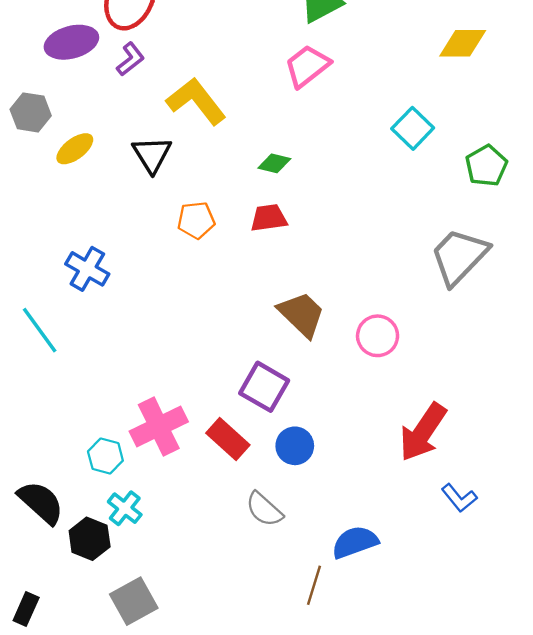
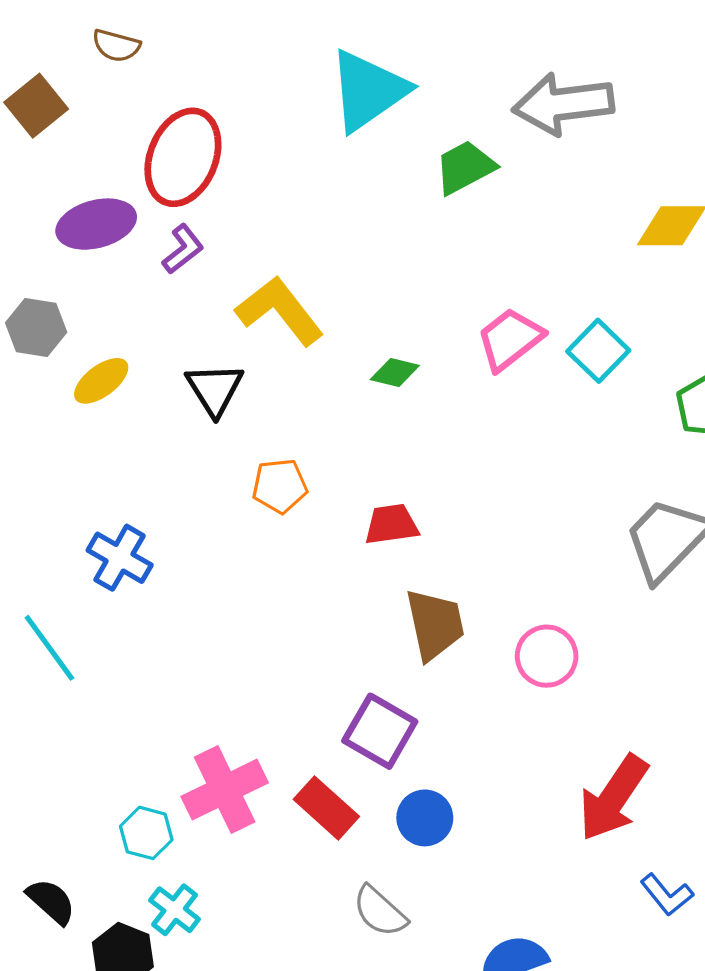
pink trapezoid: (307, 66) -> (510, 339), moved
green diamond: (274, 163) -> (395, 373), moved
red trapezoid: (269, 218) -> (391, 524), moved
brown trapezoid: (302, 314) -> (435, 624), turned 34
black semicircle: (41, 502) -> (51, 901), size x0.7

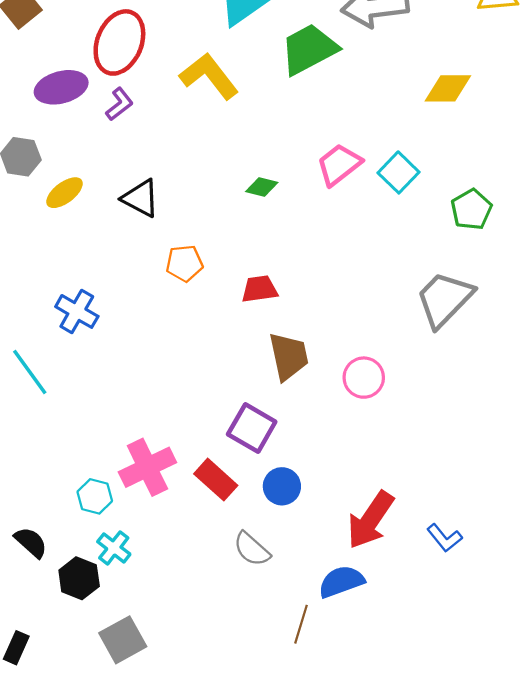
green trapezoid: (465, 167) -> (309, 49), size x1.4
yellow L-shape: (280, 311) -> (209, 76), moved
black triangle: (215, 389) -> (141, 198), turned -30
red arrow: (613, 798) -> (370, 520), moved

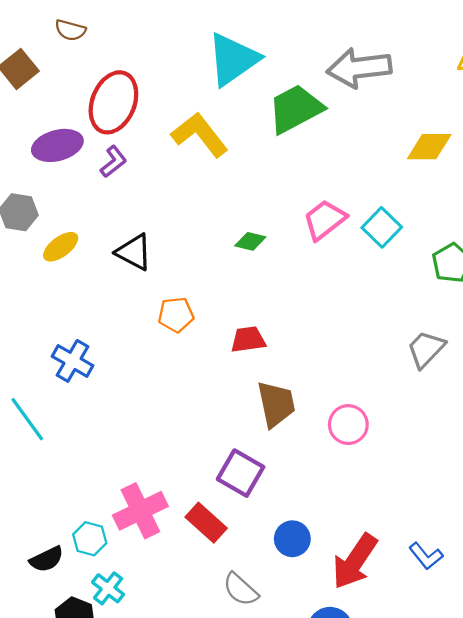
gray trapezoid: (444, 299) -> (426, 349), size x0.7
blue circle: (282, 486) -> (292, 539), moved
blue L-shape: (444, 538) -> (426, 556), moved
black semicircle: (31, 542) -> (47, 559), moved, turned 112

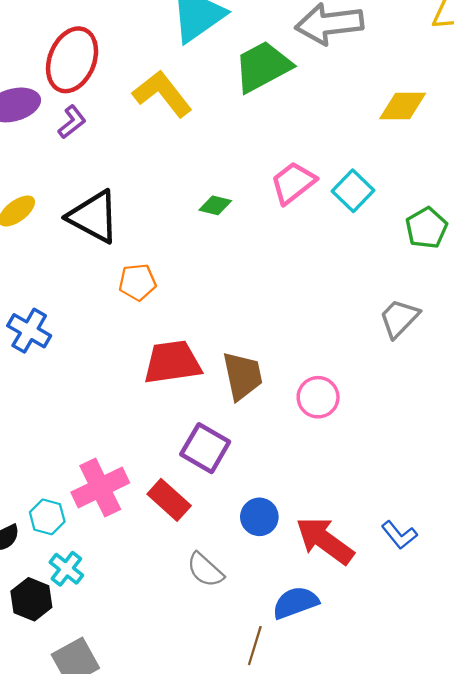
black triangle: (134, 252) -> (93, 217), size x1.4
red trapezoid: (248, 339) -> (172, 362), moved, size x1.6
red arrow: (355, 561) -> (325, 541), turned 92

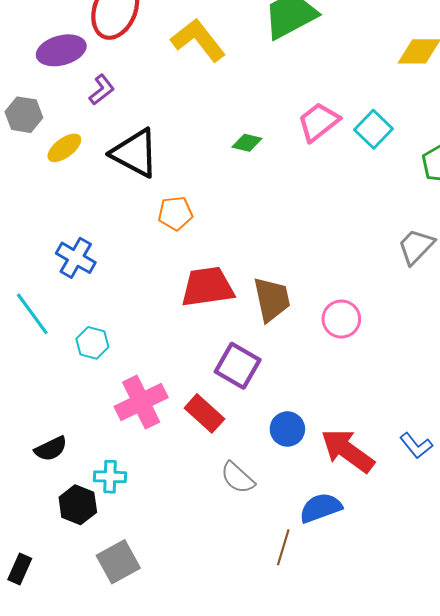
purple L-shape: (72, 122) -> (102, 90), moved
cyan hexagon: (47, 517) -> (92, 343), moved
cyan cross: (66, 569) -> (110, 477), turned -36

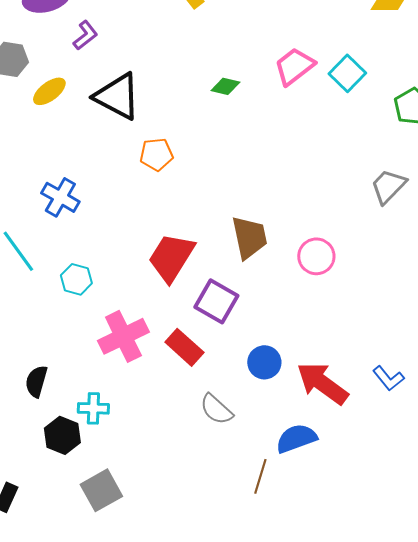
red trapezoid: (208, 287) -> (171, 257), moved, turned -50
black semicircle: (51, 449) -> (36, 381), turned 132

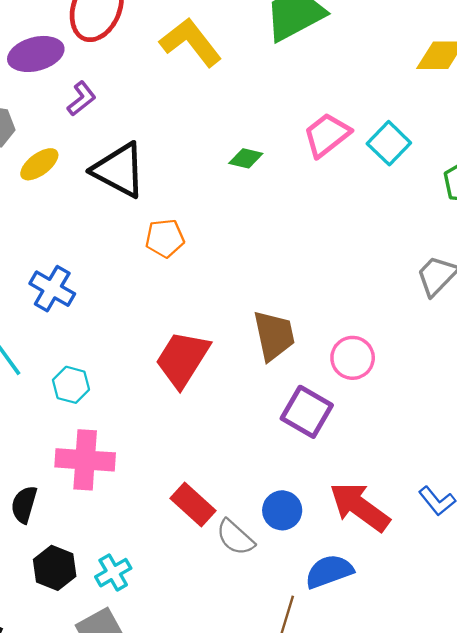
purple square: (216, 301) -> (307, 412), moved
pink cross: (123, 336) -> (85, 460), moved, turned 30
red rectangle: (184, 347) -> (193, 504), moved
blue circle: (264, 362) -> (282, 510), moved
cyan cross: (93, 408) -> (113, 573), moved, turned -32

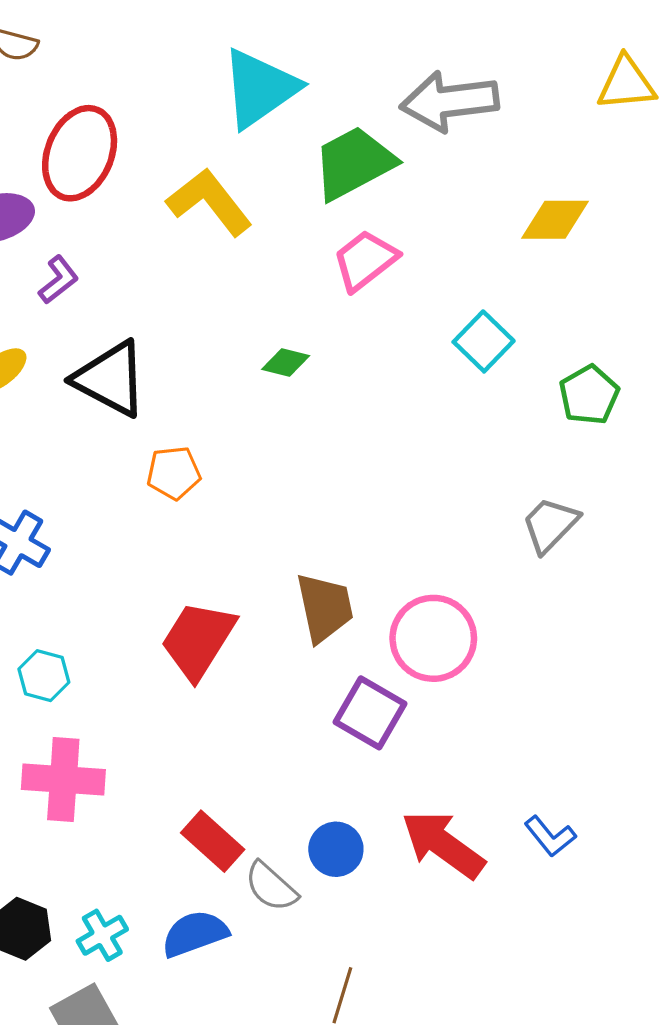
pink trapezoid: (327, 135) -> (365, 260), moved
pink circle: (353, 358) -> (433, 638), size x1.4
blue semicircle: (329, 571) -> (195, 934), moved

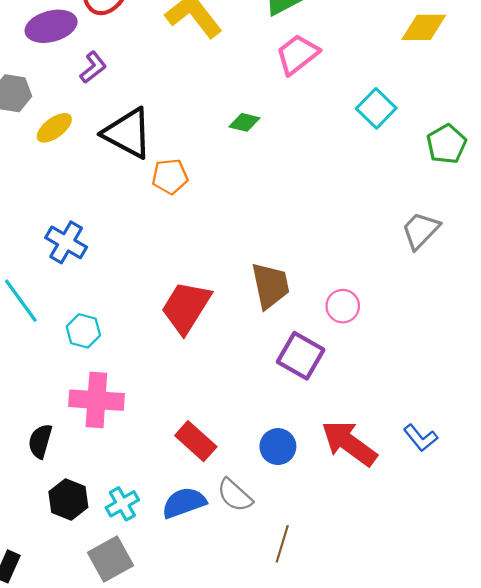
orange pentagon: (174, 473) -> (170, 176), moved
pink circle: (433, 638) -> (343, 306), size x0.6
gray semicircle: (271, 887) -> (235, 495), moved

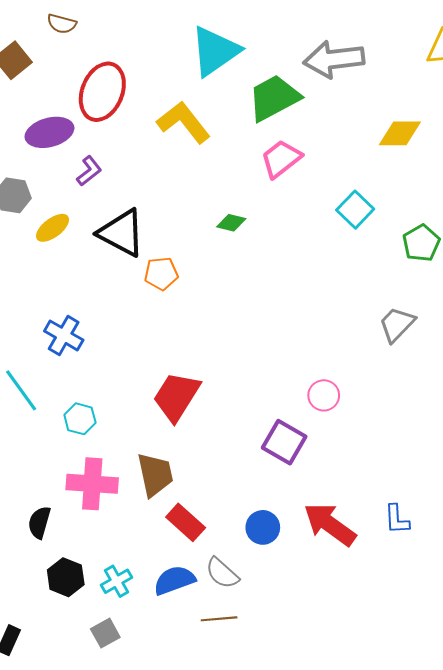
brown trapezoid: (270, 286) -> (155, 475), moved
blue L-shape: (421, 438) -> (397, 519), turned 36
brown line: (282, 544) -> (219, 619), moved, turned 68
gray square: (110, 559) -> (105, 633), size x0.7

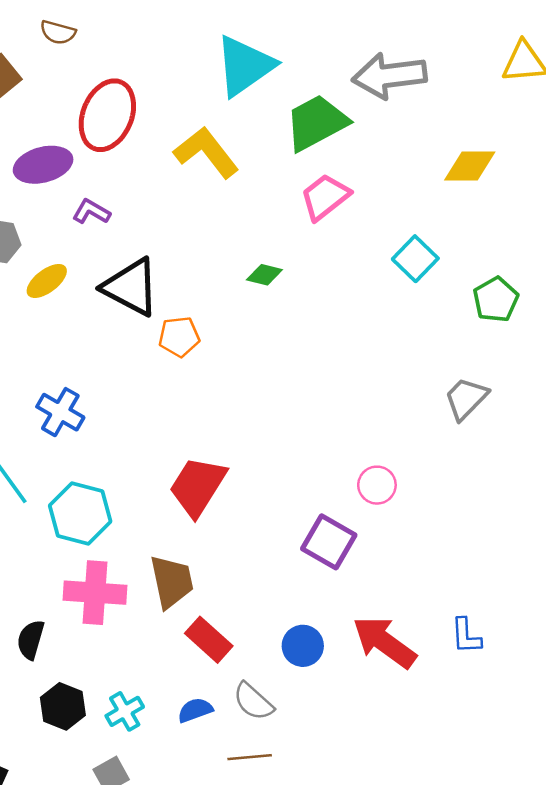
purple L-shape: (89, 171) -> (91, 212), turned -112
cyan hexagon: (80, 419) -> (80, 513), size x1.6
blue semicircle: (174, 580) -> (195, 710), size x0.7

